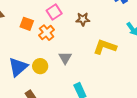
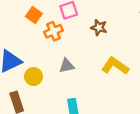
gray triangle: (65, 58) -> (67, 66), turned 32
yellow circle: (40, 66) -> (34, 77), moved

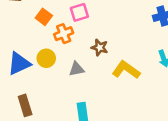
brown star: (99, 28) -> (100, 47), moved
yellow circle: (34, 77) -> (46, 58), moved

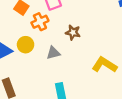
yellow L-shape: (126, 70) -> (104, 65), moved

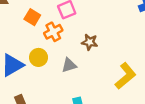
yellow L-shape: (104, 65) -> (125, 76), turned 110

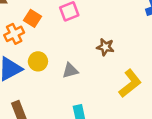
orange cross: (53, 32) -> (14, 34), moved
brown star: (90, 42) -> (105, 47), moved

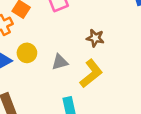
yellow L-shape: (130, 83) -> (91, 74), moved

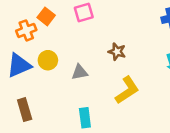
yellow L-shape: (91, 74) -> (127, 90), moved

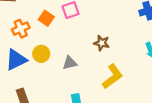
orange square: (46, 16) -> (46, 18), moved

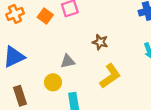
orange cross: (21, 29) -> (15, 14), moved
yellow circle: (41, 54) -> (53, 82), moved

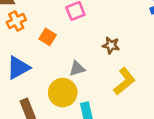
orange square: (45, 16) -> (48, 37), moved
yellow circle: (53, 82) -> (63, 93), size x1.5

